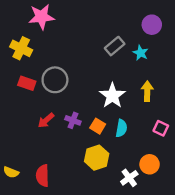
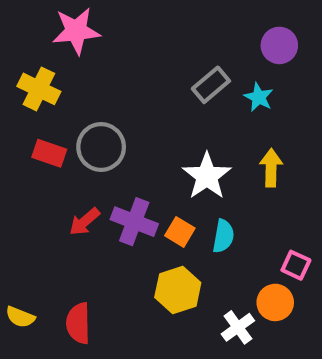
purple cross: (73, 120) -> (134, 222), size x1.5
pink square: (161, 128) -> (296, 265), moved

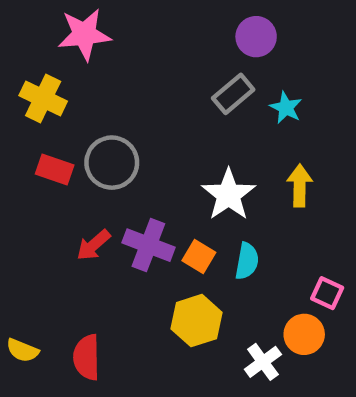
purple circle: (279, 45) -> (256, 37), moved

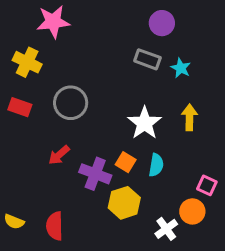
gray rectangle: (233, 94) -> (147, 59), turned 60
red rectangle: (55, 169) -> (20, 107), moved
purple cross: (148, 245) -> (95, 174), moved

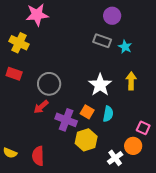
gray circle: (71, 103) -> (49, 84), moved

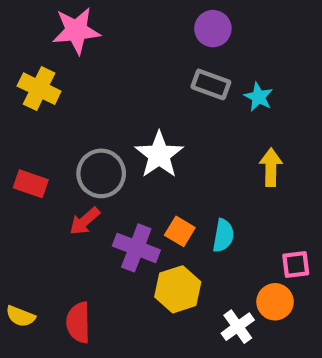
purple circle: (112, 16) -> (213, 29), moved
red rectangle: (14, 74) -> (31, 184), moved
white star: (100, 85) -> (159, 155), moved
pink square: (143, 128) -> (296, 265), turned -32

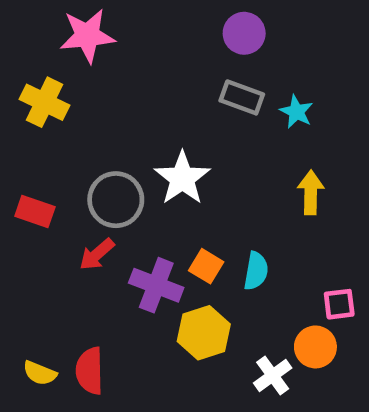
yellow semicircle: (20, 316) -> (40, 373), moved

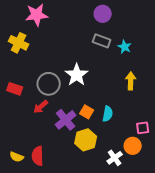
purple cross: (156, 285) -> (66, 120), turned 30

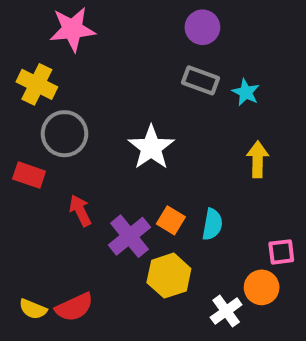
gray circle: (49, 84) -> (64, 134), moved
red arrow: (41, 107) -> (80, 211), turned 105
red semicircle: (38, 156) -> (74, 307), turned -114

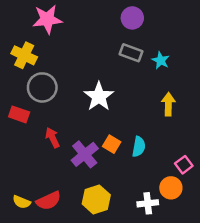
pink square: (281, 252) -> (184, 165), turned -30
yellow hexagon: (169, 276) -> (96, 199), moved
white cross: (226, 311) -> (148, 203), turned 30

